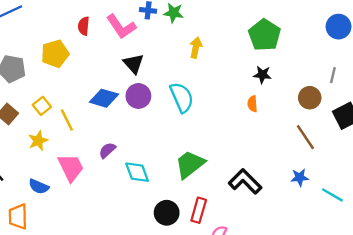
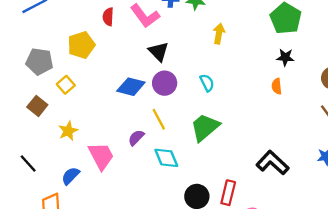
cyan semicircle: (182, 97) -> (207, 83), size x0.6
yellow square: (42, 106) -> (66, 85), moved
yellow line: (67, 120) -> (159, 119), moved
green trapezoid: (190, 164) -> (205, 127), moved
blue semicircle: (39, 187) -> (70, 176), turned 114

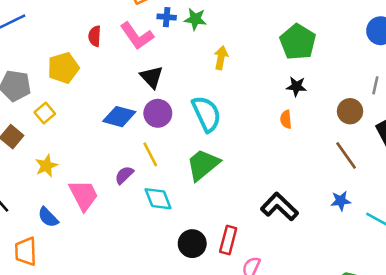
cyan semicircle: (207, 83) -> (206, 114), size x1.8
blue semicircle: (70, 176) -> (48, 217), turned -90

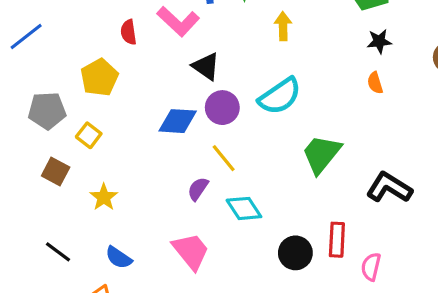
cyan semicircle: (206, 114) -> (280, 96), turned 93
green trapezoid: (203, 165) -> (321, 154), moved
pink trapezoid: (84, 195) -> (191, 251), moved

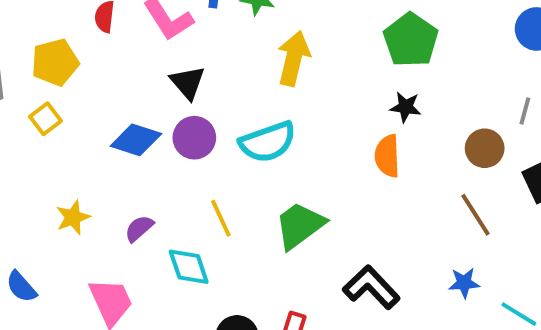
yellow arrow: (283, 26) -> (294, 58), size x1.5
orange semicircle: (375, 83) -> (387, 156), size x1.5
yellow square: (89, 135) -> (45, 119), moved
yellow line: (224, 158) -> (221, 218), moved
yellow star: (104, 197) -> (73, 217), moved

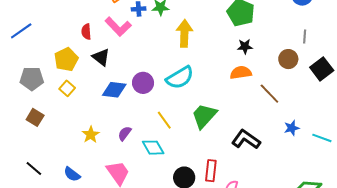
black triangle: (188, 83) -> (101, 57), moved
orange semicircle: (387, 156) -> (241, 73), turned 95
brown line: (475, 215) -> (269, 94), moved

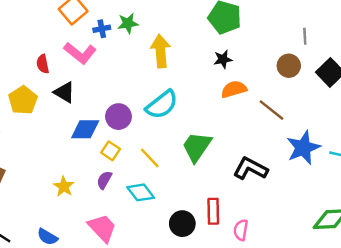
black star: (245, 46) -> (223, 59), moved
yellow square: (67, 88) -> (111, 151), moved
blue star: (292, 128) -> (303, 148), size x1.8

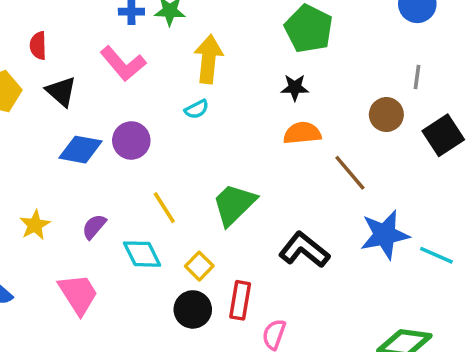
pink L-shape: (80, 53) -> (123, 64), moved
cyan semicircle: (162, 105) -> (197, 109), moved, size x0.5
yellow square: (111, 151) -> (199, 266), moved

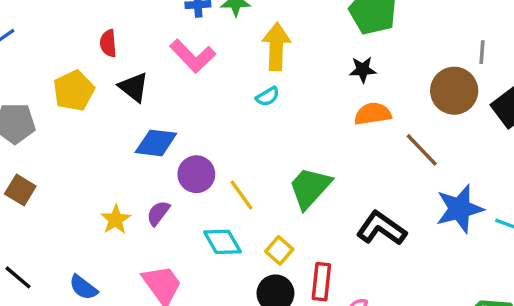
brown circle: (386, 115) -> (454, 91), size x1.4
purple circle: (131, 140) -> (196, 174), moved
purple semicircle: (94, 227) -> (158, 213), moved

